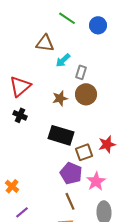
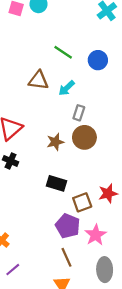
cyan arrow: (63, 60) -> (67, 88), moved
black rectangle: (61, 135) -> (56, 183), size x0.7

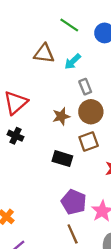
gray rectangle: (79, 113) -> (85, 87), turned -40
brown square: (82, 202) -> (89, 141), moved

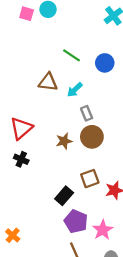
brown square: (89, 141) -> (90, 179), moved
black rectangle: (62, 159) -> (64, 196), moved, turned -66

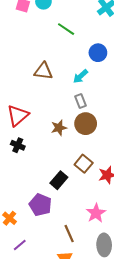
green line: (72, 55) -> (66, 29), moved
cyan arrow: (75, 90) -> (80, 76), moved
brown square: (90, 179) -> (84, 164), turned -30
purple pentagon: (76, 221) -> (40, 205), moved

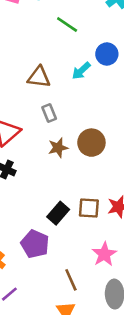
cyan arrow: (80, 76) -> (81, 71), moved
gray rectangle: (80, 101) -> (49, 113), moved
brown square: (84, 164) -> (89, 208), moved, turned -36

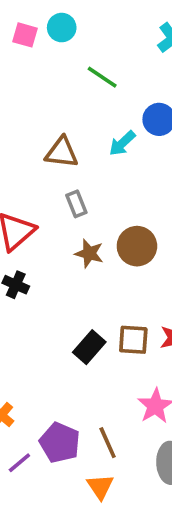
brown star: (58, 148) -> (89, 253), turned 30
purple pentagon: (35, 244) -> (60, 443), moved

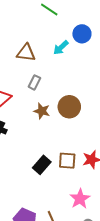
gray rectangle: (76, 204) -> (34, 82), turned 48

